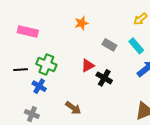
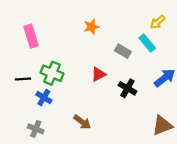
pink rectangle: (28, 31) -> (31, 36), turned 60
cyan rectangle: (136, 46) -> (147, 43), moved
black cross: (104, 78) -> (127, 88), moved

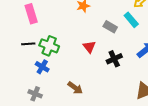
red triangle: (98, 74) -> (89, 47), turned -40
black line: (23, 79) -> (28, 44), moved
black cross: (127, 88) -> (114, 59), turned 35

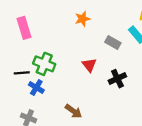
black line: (28, 44) -> (22, 73), moved

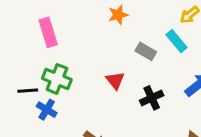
orange star: (83, 19) -> (118, 15), moved
pink rectangle: (24, 28) -> (48, 32), moved

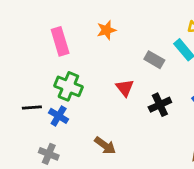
orange star: (118, 15) -> (106, 30), moved
black line: (28, 91) -> (32, 107), moved

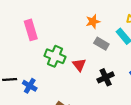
orange star: (106, 30) -> (93, 21), moved
green cross: (68, 86) -> (55, 56), moved

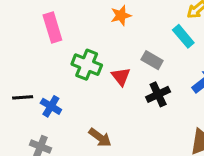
orange star: (93, 21) -> (121, 16), moved
gray rectangle: (101, 44) -> (152, 60), moved

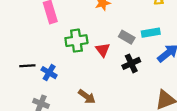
cyan rectangle: (183, 36) -> (151, 33), moved, turned -60
green cross: (87, 65) -> (76, 41), turned -30

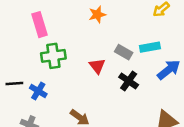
green cross: (76, 41) -> (53, 56), moved
black cross: (131, 63) -> (129, 81), turned -30

